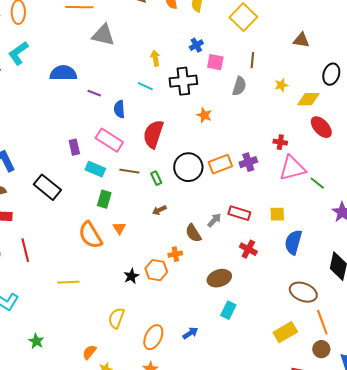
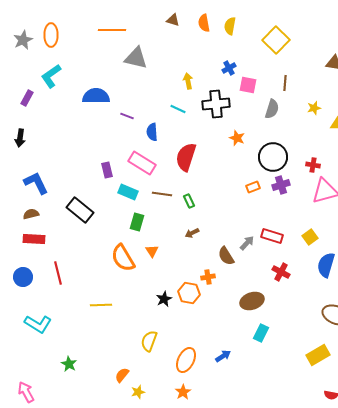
orange rectangle: (220, 164) -> (253, 187), size x0.6
black circle: (188, 167) -> (273, 157), moved
yellow square: (277, 214) -> (310, 237), turned -35

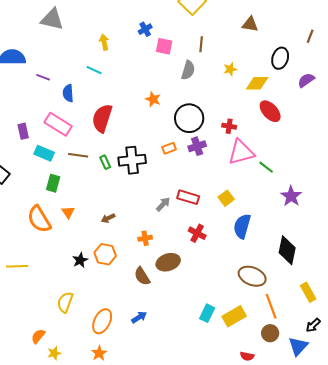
black cross: (216, 104) -> (132, 160), moved
brown arrow: (192, 233) -> (108, 218), moved
brown semicircle: (226, 256) -> (142, 276), moved
orange cross: (208, 277) -> (145, 238), moved
cyan rectangle: (261, 333) -> (207, 313), moved

